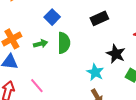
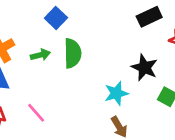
black rectangle: (99, 18) -> (149, 17), moved
cyan star: (95, 72) -> (116, 93), turned 30

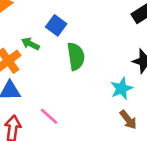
green arrow: (40, 55) -> (30, 44), moved, turned -132

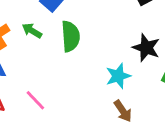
green arrow: (30, 44) -> (32, 31), moved

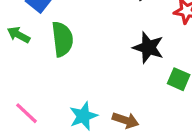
cyan star: (118, 76) -> (83, 116), moved
brown arrow: (123, 111) -> (126, 120), turned -35

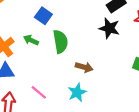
black star: (148, 48) -> (109, 28), moved
brown arrow: (126, 120) -> (84, 67), moved

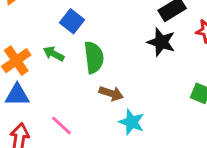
brown arrow: (84, 67) -> (111, 93), moved
cyan star: (77, 92) -> (132, 122), moved, turned -30

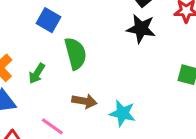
green arrow: (54, 54) -> (37, 73), moved, turned -78
brown arrow: (111, 93) -> (84, 101), moved

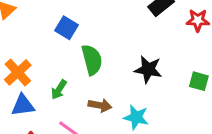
black star: (141, 29) -> (148, 69), moved
green arrow: (37, 73) -> (59, 90), moved

